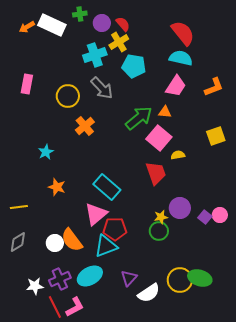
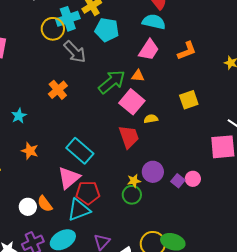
yellow circle: (68, 96) -> (53, 29), moved
orange semicircle: (72, 240) -> (45, 204), size x0.7

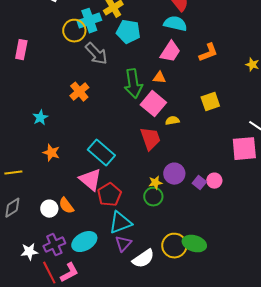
green arrow: (112, 82) -> (133, 84), turned 120
pink triangle: (69, 178) -> (90, 180), turned -40
red pentagon: (88, 193) -> (109, 195), turned -30
cyan triangle: (79, 210) -> (120, 223), moved

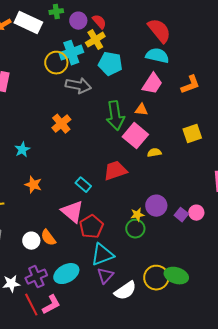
gray arrow: (96, 54) -> (78, 86), turned -35
red trapezoid: (150, 139) -> (115, 171), moved, turned -90
cyan rectangle: (101, 153) -> (83, 185), size x0.6

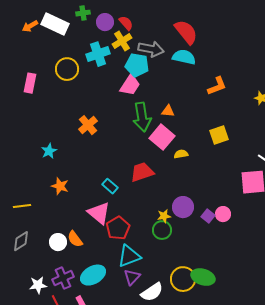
yellow circle: (56, 63) -> (67, 69), moved
pink trapezoid: (152, 84) -> (130, 85), moved
gray arrow: (78, 86) -> (151, 49), moved

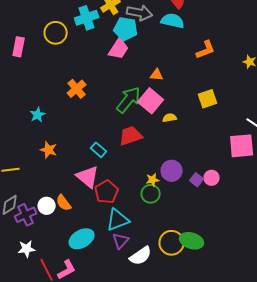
green arrow: (142, 117) -> (129, 100), moved, turned -132
purple cross: (63, 278) -> (26, 215), moved

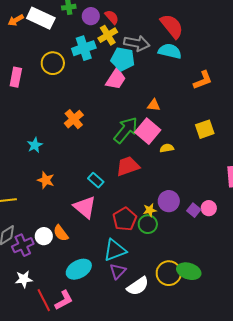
red pentagon: (107, 192) -> (125, 219), moved

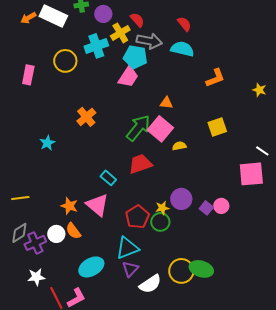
red semicircle: (112, 17) -> (137, 20), moved
red semicircle: (172, 26) -> (184, 24), size x0.6
orange star: (46, 180) -> (69, 206), moved

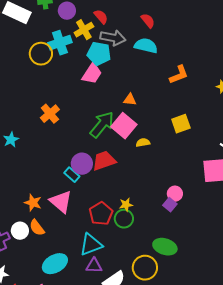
yellow circle: (65, 61) -> (41, 54), moved
purple circle: (181, 199) -> (82, 164), moved
pink circle: (221, 206) -> (175, 194), moved
purple triangle: (130, 269) -> (94, 266), turned 48
green ellipse: (201, 269) -> (165, 247), moved

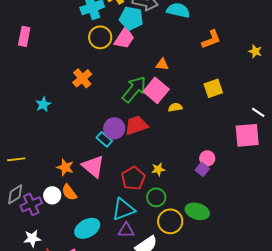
yellow circle: (41, 54) -> (100, 37), moved
green circle: (124, 219) -> (156, 197), moved
yellow circle: (145, 268) -> (170, 221), moved

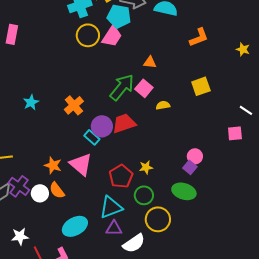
orange cross: (82, 78) -> (74, 105), moved
pink square: (156, 90) -> (144, 88), size x0.7
pink square: (247, 135) -> (235, 133), size x0.6
purple cross: (31, 204) -> (19, 186), moved, turned -30
green ellipse: (197, 211) -> (184, 191), moved

